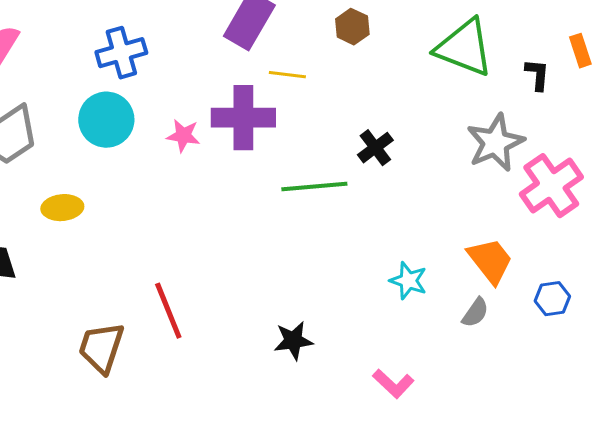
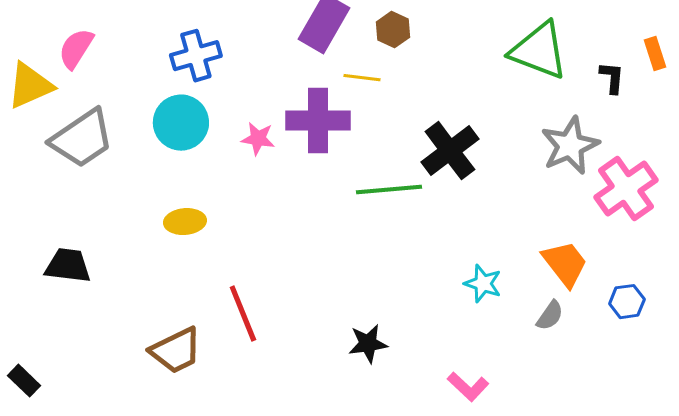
brown hexagon: (352, 27) -> (393, 30), moved
black cross: (375, 148) -> (450, 151), size x1.6
yellow ellipse: (62, 208) -> (185, 222), moved
brown trapezoid: (101, 348) -> (176, 351), turned -134

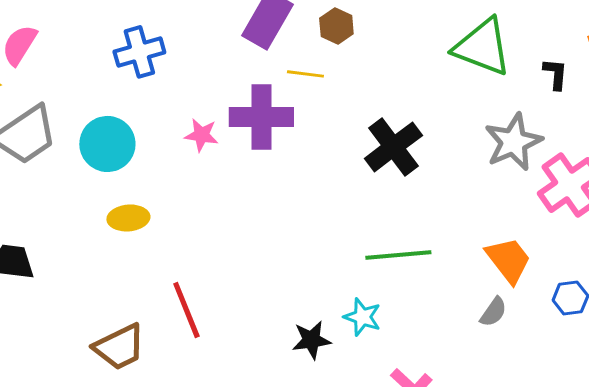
cyan circle: (181, 123) -> (107, 144), moved
green line: (389, 190) -> (398, 255), moved
cyan star: (483, 284) -> (362, 317), moved

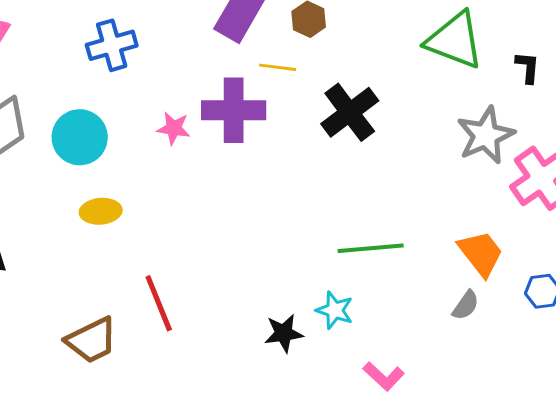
black cross: (393, 147) -> (350, 112), moved

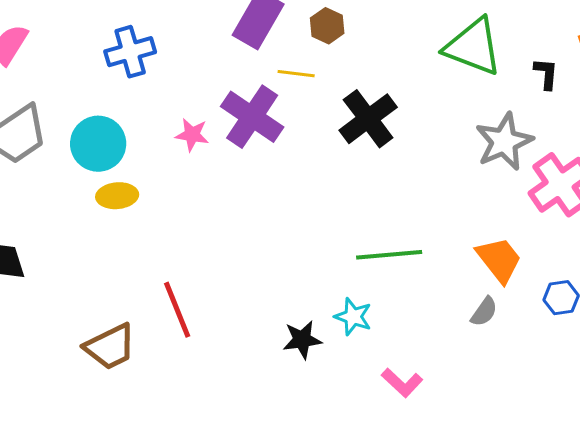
purple cross: (234, 110) -> (252, 117), turned 34
yellow ellipse: (101, 211) -> (117, 196), moved

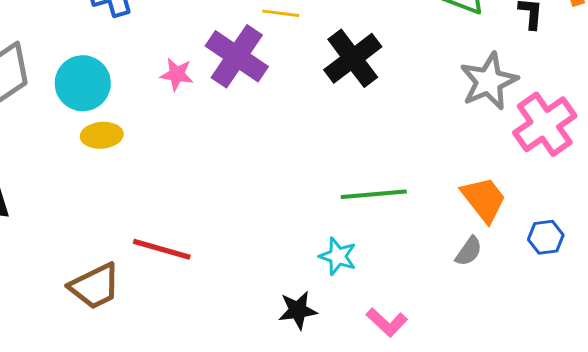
red line: (177, 310) -> (162, 249), turned -52
black star: (302, 340) -> (298, 310), moved

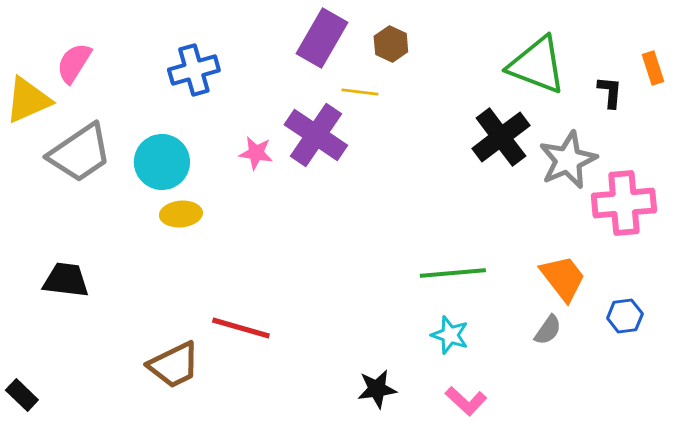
black cross: (353, 58) -> (501, 137), moved
pink cross: (545, 124) -> (624, 203), turned 30
cyan star: (338, 256) -> (450, 335), moved

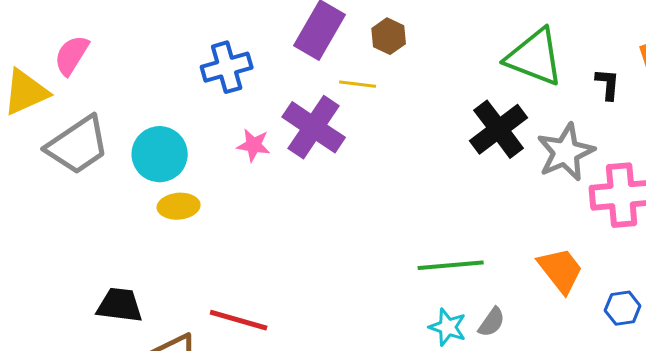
blue cross: (194, 70) -> (227, 67), moved
black trapezoid: (66, 280) -> (120, 305), moved
gray semicircle: (548, 330) -> (492, 322), moved

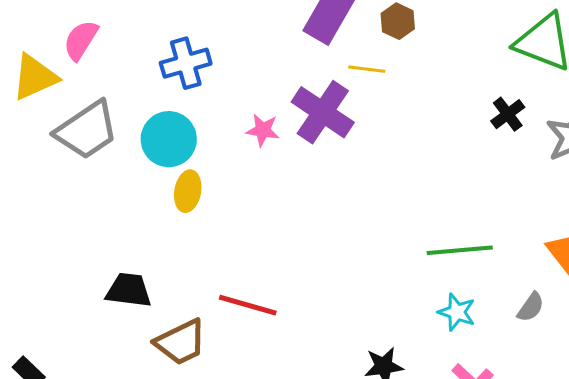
blue cross: (227, 67) -> (186, 63), moved
black cross: (499, 129) -> (508, 114), size x0.6
yellow ellipse: (179, 206) -> (188, 191), turned -75
gray semicircle: (492, 322) -> (531, 307), moved

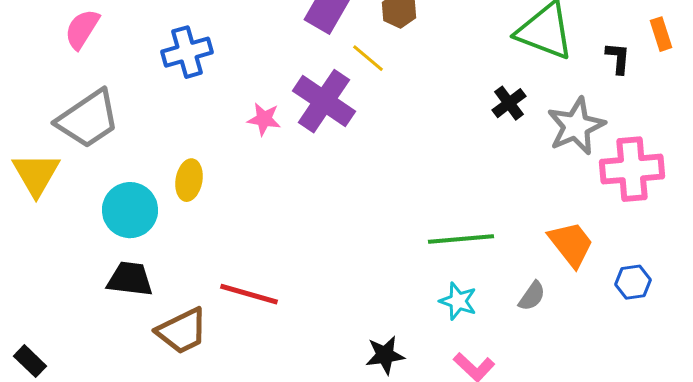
yellow line: (367, 69) -> (368, 58), turned 33
yellow triangle: (35, 77) -> (36, 174), moved, turned -36
cyan circle: (169, 139) -> (130, 210), moved

